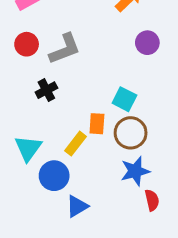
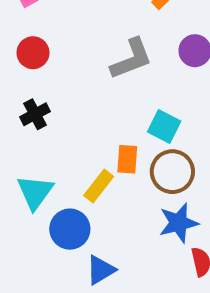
gray L-shape: (65, 49) -> (131, 59), moved
black cross: (46, 90) -> (35, 114), moved

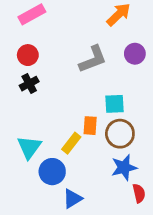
black cross: (35, 114) -> (29, 84), moved
cyan square: (164, 127) -> (115, 104), turned -30

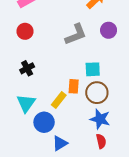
black cross: (29, 84) -> (27, 68), moved
blue star: (124, 168) -> (100, 119), turned 30
red semicircle: (139, 193) -> (101, 141), moved

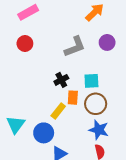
black cross: (27, 68) -> (61, 80), moved
cyan triangle: (26, 103) -> (16, 125), moved

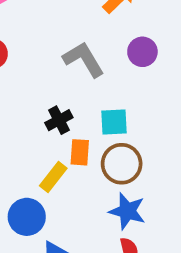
gray L-shape: (75, 47) -> (84, 59), turned -100

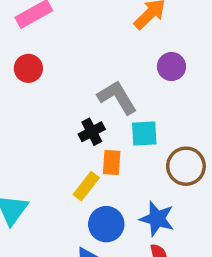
gray L-shape: (84, 59) -> (117, 97), moved
brown circle: (122, 164) -> (186, 166), moved
blue circle: (27, 217) -> (106, 224), moved

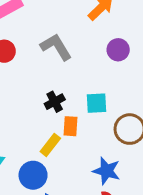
gray L-shape: (117, 97) -> (56, 47), moved
blue circle: (106, 224) -> (33, 175), moved

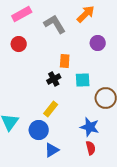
gray L-shape: (56, 47) -> (55, 24), moved
orange rectangle: (71, 126) -> (65, 61), moved

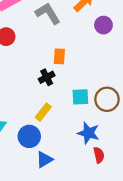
purple circle: (98, 43) -> (103, 25), moved
cyan square: (83, 80) -> (80, 97), moved
red semicircle: (91, 148) -> (99, 155), moved

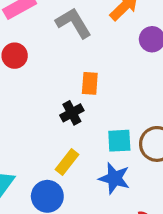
blue star: (88, 133) -> (114, 178), moved

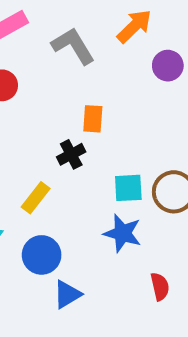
yellow rectangle: (67, 162) -> (36, 198), moved

